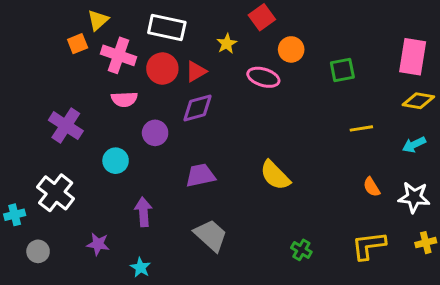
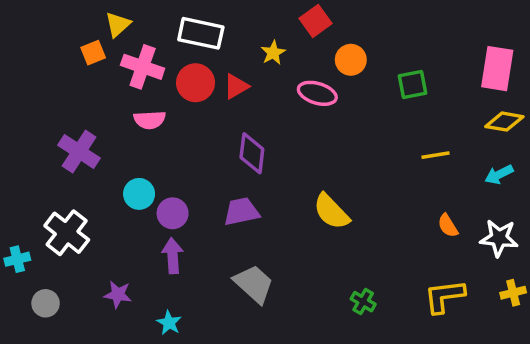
purple diamond: (197, 108) -> (252, 153), moved, turned -68
purple circle: (155, 133) -> (173, 213), moved

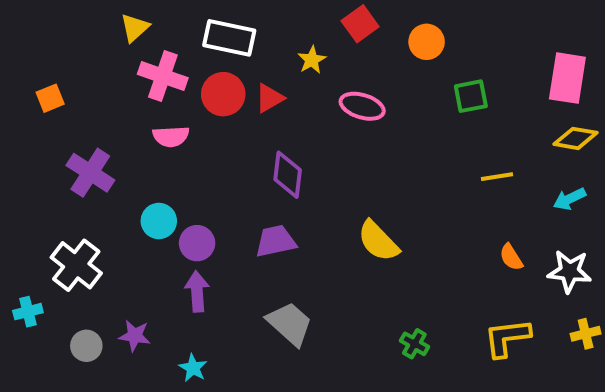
orange square: (93, 53) -> (50, 98), moved
orange circle: (351, 60) -> (427, 42), moved
cyan cross: (17, 259) -> (28, 312), moved
gray circle: (46, 303) -> (86, 346), moved

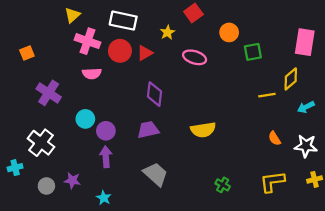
orange circle: (427, 42) -> (229, 32), moved
yellow diamond: (576, 138) -> (291, 79), moved, turned -50
yellow semicircle: (378, 241) -> (203, 130), turned -55

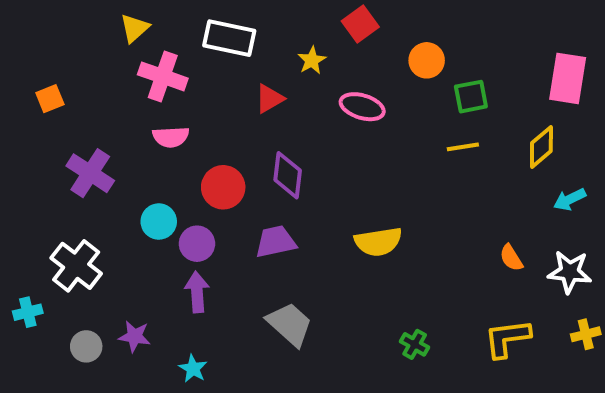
red circle: (120, 51) -> (223, 187), moved
yellow line: (267, 95) -> (463, 147), moved

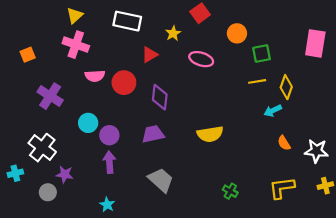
pink cross: (163, 76) -> (76, 45), moved
yellow diamond: (541, 147) -> (286, 87), moved, turned -30
red circle: (223, 187) -> (124, 83), moved
cyan arrow: (570, 199) -> (273, 111), moved
purple star: (135, 336) -> (65, 174), moved

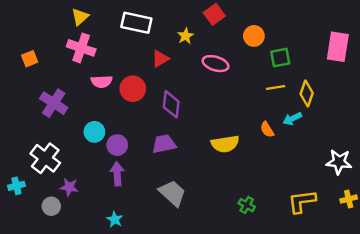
orange semicircle: (284, 143) -> (267, 129), moved

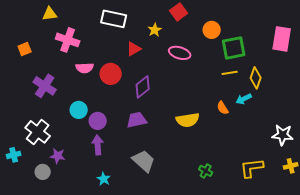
yellow triangle: (80, 17) -> (50, 14), moved, turned 35
green square: (280, 58) -> (234, 48), size x1.4
purple diamond: (171, 104) -> (143, 87), turned 45
cyan star: (115, 219) -> (104, 179), moved

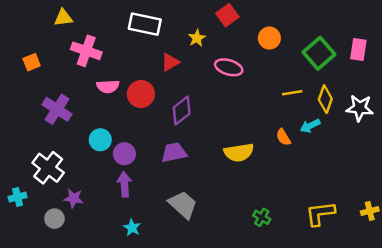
pink rectangle: (282, 39) -> (358, 49), size x0.7
green square: (234, 48) -> (319, 53), moved, turned -30
white star: (283, 135) -> (360, 108), moved

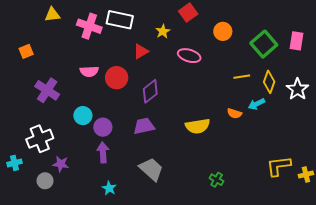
pink cross: (86, 51) -> (89, 26), moved
white star: (360, 108) -> (298, 89), turned 30
orange semicircle: (283, 137) -> (234, 113), turned -40
white cross: (48, 168) -> (40, 139), turned 30
yellow L-shape: (320, 214) -> (279, 166), moved

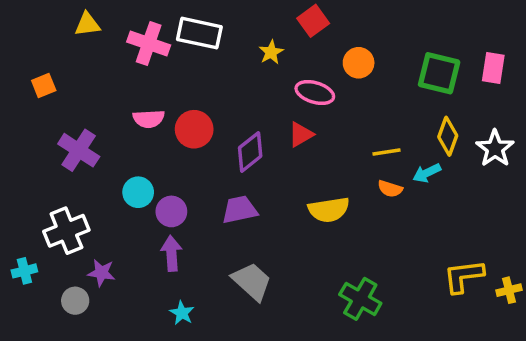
orange circle: (223, 31) -> (359, 63), moved
green square: (264, 44) -> (439, 73), turned -35
red triangle: (141, 51) -> (301, 134), moved
yellow line: (242, 77) -> (387, 152), moved
green cross: (217, 180) -> (360, 299), size x1.6

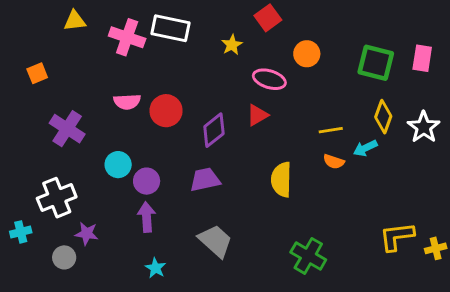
yellow semicircle: (329, 210) -> (281, 180), turned 100

